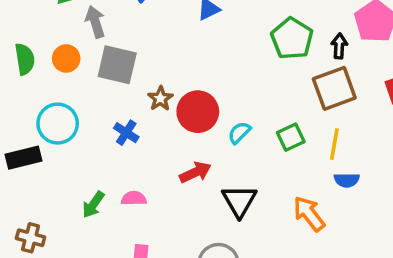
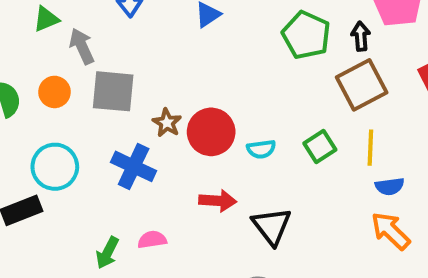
blue cross: (126, 133) -> (134, 166), size x1.5
cyan semicircle: (239, 133) -> (261, 149), turned -135
red arrow: (195, 172) -> (218, 201), turned 36
orange arrow: (309, 214) -> (391, 231), moved

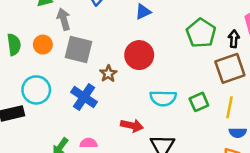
red circle: (211, 132) -> (139, 55), moved
cyan semicircle: (261, 149) -> (163, 98), size x1.5

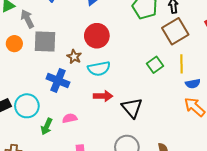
cyan circle: (36, 90) -> (27, 106), moved
cyan semicircle: (163, 98) -> (99, 69), moved

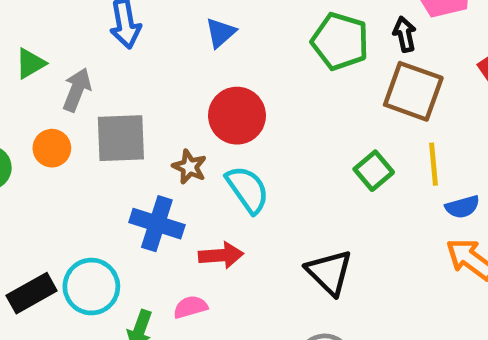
gray arrow: (27, 19) -> (77, 90), turned 54
brown square: (175, 31) -> (413, 91), turned -35
cyan semicircle: (99, 69) -> (248, 189), turned -110
red arrow: (103, 96) -> (221, 255), moved

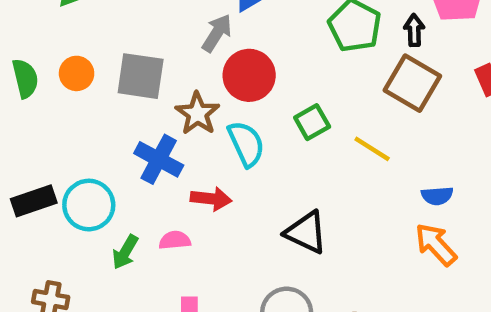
gray arrow: (77, 90) -> (217, 33), moved
yellow line: (433, 164) -> (372, 149), moved, turned -63
brown star: (189, 167) -> (198, 114), size x1.4
green square: (374, 171) -> (312, 122), moved
black triangle: (329, 272) -> (306, 232), turned -30

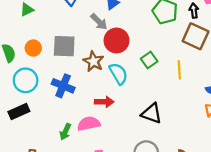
gray arrow: (217, 33) -> (99, 22), turned 108
yellow line: (372, 149) -> (179, 70), turned 60
blue cross: (159, 159) -> (63, 86), moved
cyan circle: (89, 205) -> (26, 80), moved
pink semicircle: (175, 240) -> (89, 124), size x1.5

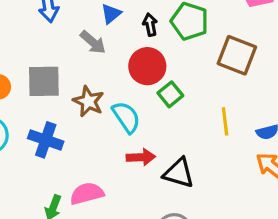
black arrow: (194, 11) -> (150, 25), moved
red circle: (117, 40) -> (147, 66), moved
yellow line: (179, 70) -> (225, 121), moved
red arrow: (104, 102) -> (141, 157), moved

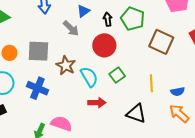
green square: (170, 94) -> (117, 75), moved
black triangle: (179, 173) -> (136, 114), moved
pink semicircle: (87, 194) -> (61, 124), turned 30

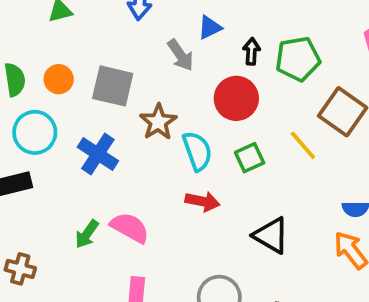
green pentagon: (133, 19) -> (298, 59), turned 30
yellow line: (151, 83) -> (303, 145), moved, turned -48

